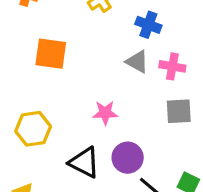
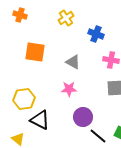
gray triangle: (137, 62) -> (73, 62), moved
black triangle: (84, 162) -> (40, 120), moved

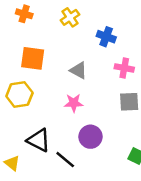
orange cross: (20, 15) -> (24, 14), moved
yellow hexagon: (24, 99) -> (19, 95), moved
black line: (98, 136) -> (65, 160), moved

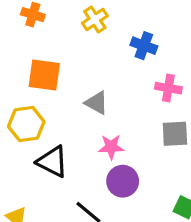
gray triangle: (78, 70) -> (96, 103), moved
pink star: (74, 103) -> (111, 147), moved
black triangle: (39, 140) -> (52, 162), moved

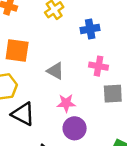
blue cross: (144, 46) -> (90, 29), turned -30
pink cross: (168, 88) -> (98, 66), moved

